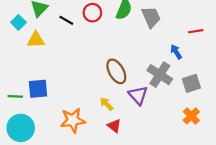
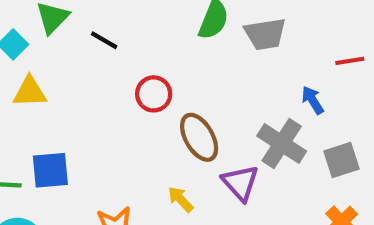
red circle: (92, 13) -> (154, 94), moved
gray trapezoid: (151, 17) -> (265, 34), turned 105
yellow triangle: (36, 40) -> (30, 92), moved

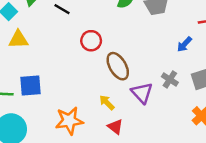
blue arrow: (313, 100) -> (184, 44), turned -105
gray cross: (282, 143) -> (170, 79), moved, size x0.6

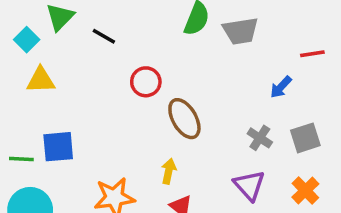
purple triangle: (142, 93) -> (249, 185), moved
yellow arrow: (107, 102) -> (169, 171), turned 56

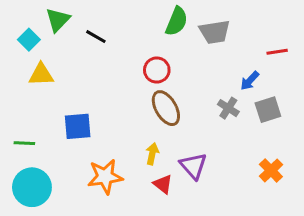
red circle: (146, 82) -> (157, 70), moved
gray cross: (260, 138) -> (228, 108), moved
gray square: (305, 138) -> (268, 110), moved
blue square: (58, 147) -> (78, 126), moved
purple triangle: (249, 185) -> (193, 166), moved

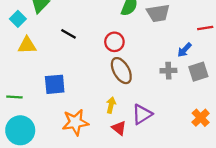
black line: (96, 37) -> (68, 34), moved
gray cross: (228, 108) -> (168, 71), turned -35
purple triangle: (193, 166) -> (142, 114), turned 40

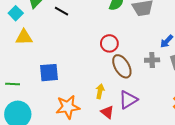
black line: (68, 34) -> (61, 11), moved
red circle: (114, 42) -> (109, 43), moved
brown ellipse: (121, 71) -> (122, 66), moved

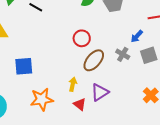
gray cross: (152, 60) -> (123, 54), turned 32
brown ellipse: (122, 66) -> (94, 60), turned 70

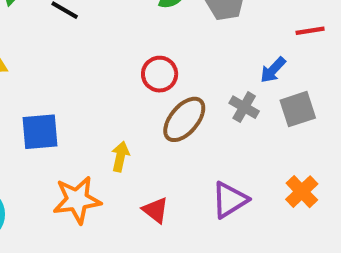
yellow arrow: (73, 84) -> (120, 157), moved
purple triangle: (100, 92) -> (230, 200), moved

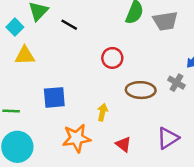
red circle: (160, 74) -> (112, 58), moved
brown ellipse: (184, 119) -> (141, 90), turned 52

